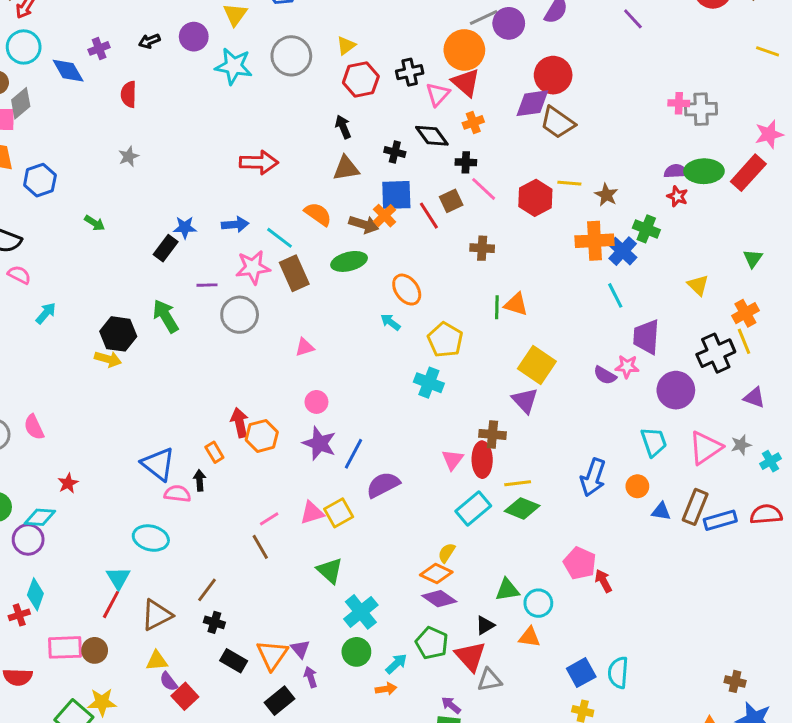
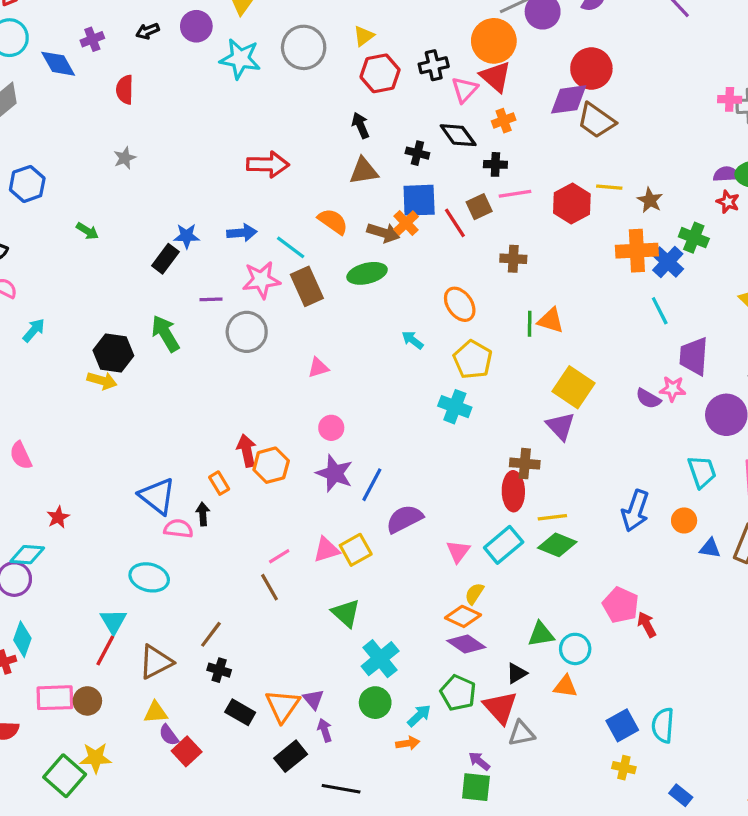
pink line: (484, 189) -> (515, 194), turned -52
orange ellipse: (407, 290) -> (460, 304), moved
pink triangle: (453, 460) -> (458, 551), moved

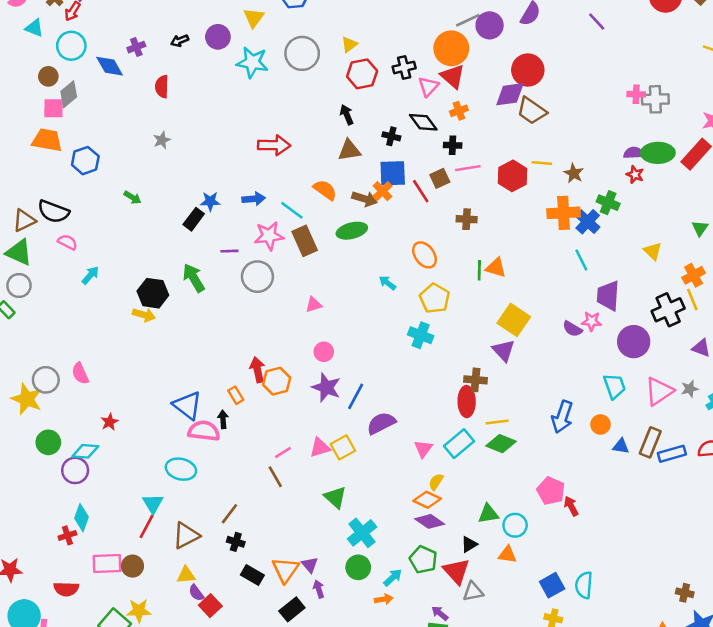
pink semicircle: (178, 529) -> (204, 431), size x1.4

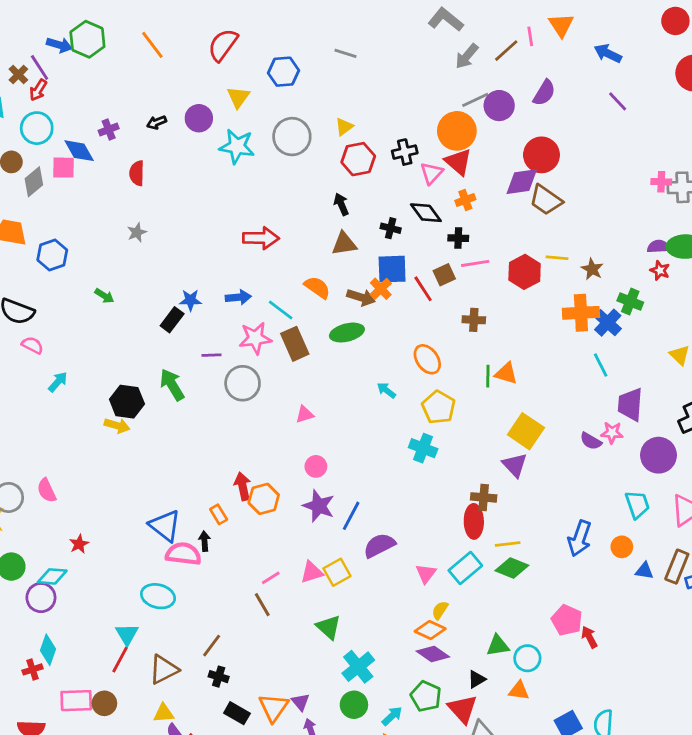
pink square: (53, 108) -> (64, 168), moved

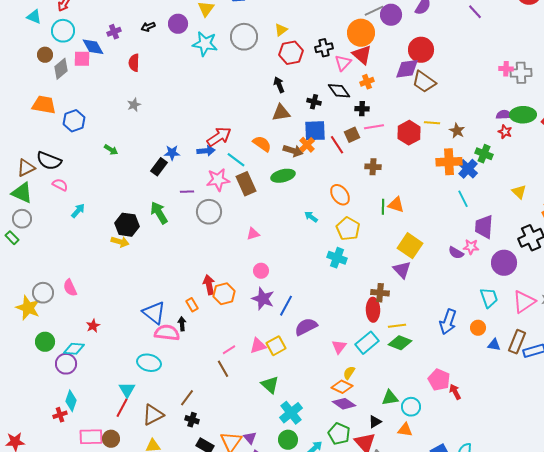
red arrow: (261, 238) -> (219, 137), moved, turned -35

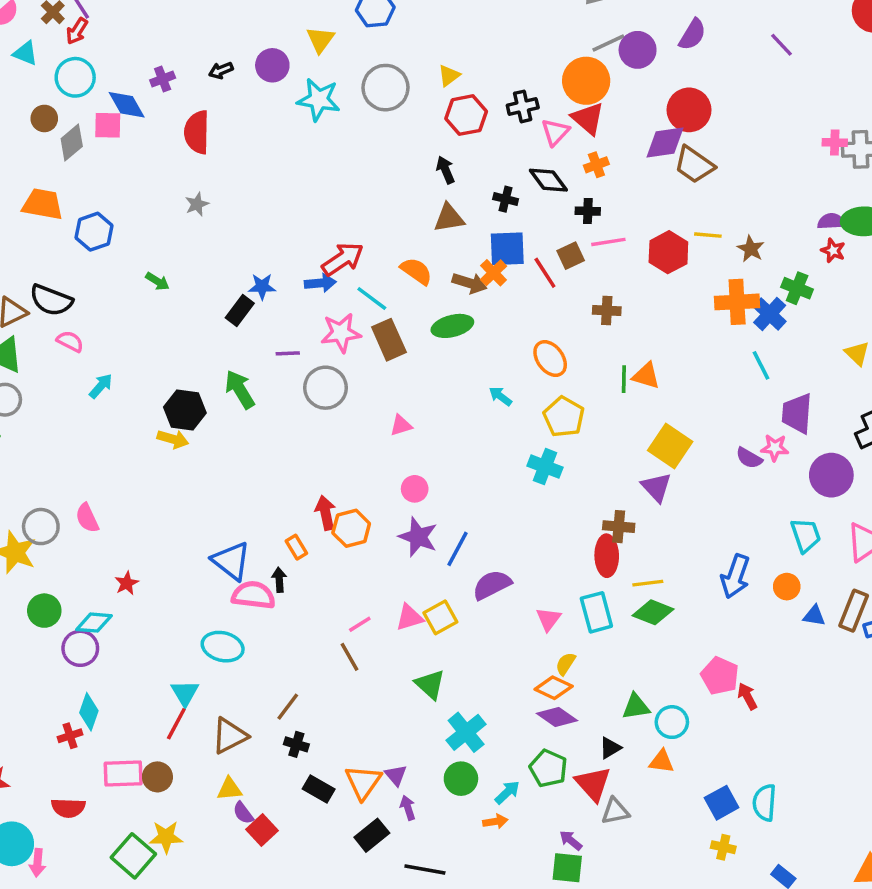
red semicircle: (134, 63) -> (197, 132), size x1.4
cyan rectangle: (367, 343) -> (596, 612), turned -65

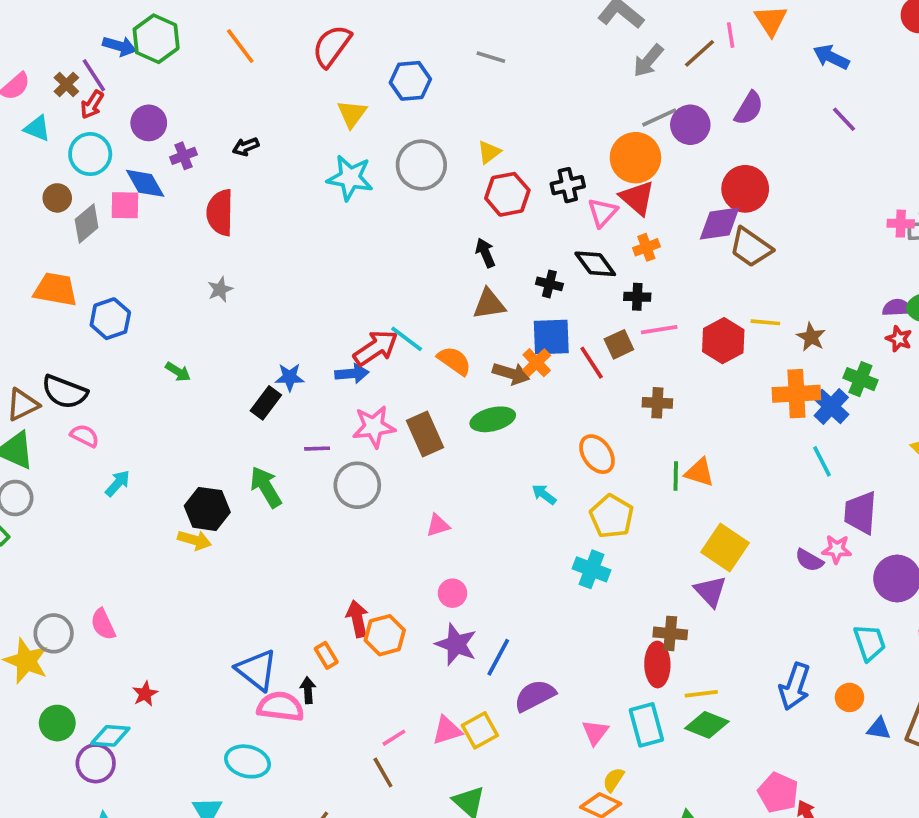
purple circle: (272, 65) -> (149, 123), moved
cyan line: (372, 299) -> (407, 339), moved

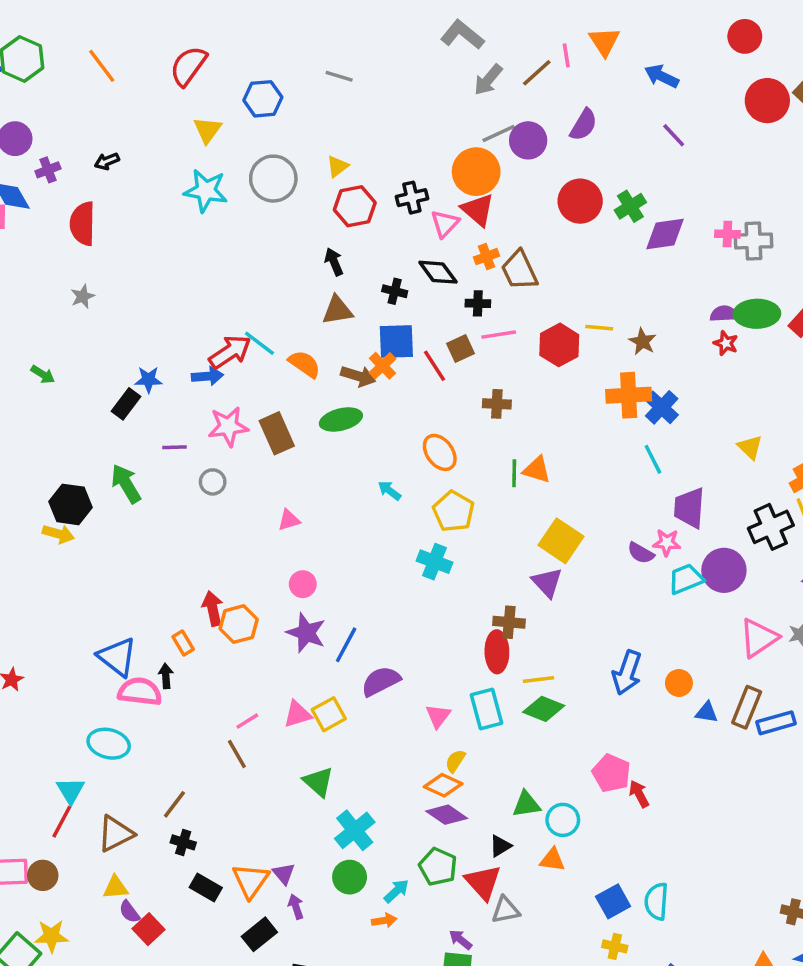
purple diamond: (720, 224) -> (665, 234), moved
brown trapezoid: (751, 247) -> (519, 270), moved, turned 30
green cross: (860, 379) -> (630, 206), moved, turned 36
gray circle: (357, 485) -> (213, 482), size x0.6
cyan trapezoid: (870, 643) -> (686, 579), moved, turned -93

